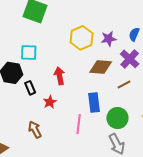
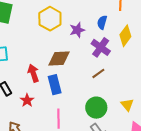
yellow hexagon: (82, 38) -> (50, 19), moved
brown diamond: (101, 67) -> (59, 58), moved
blue rectangle: (94, 103) -> (55, 85), moved

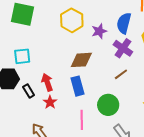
blue semicircle: (102, 22) -> (124, 23), size x1.5
red arrow: (33, 73) -> (47, 82), moved
green circle: (96, 108) -> (108, 105), moved

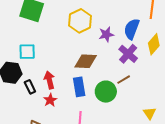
green circle: (108, 105) -> (106, 92), moved

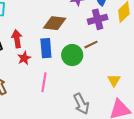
purple cross: (128, 54) -> (98, 19), turned 30
red star: (50, 100) -> (24, 58), moved

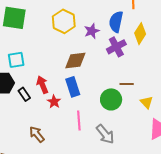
brown line: (91, 45) -> (127, 84), moved, turned 40
green circle: (72, 55) -> (111, 99), moved
gray arrow: (81, 104) -> (105, 134), moved

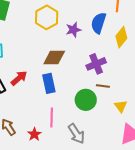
purple cross: (116, 47) -> (96, 64), moved
red arrow: (42, 85) -> (19, 78), turned 66
red star: (54, 102) -> (34, 134), moved

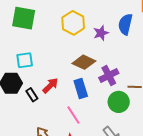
brown diamond: (54, 57) -> (84, 62), turned 30
purple cross: (96, 64) -> (109, 76), moved
pink line: (52, 117) -> (73, 115), moved, turned -30

